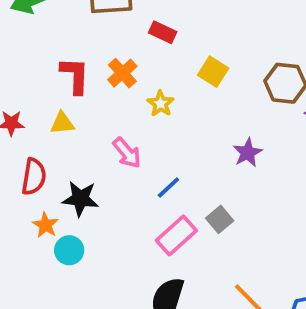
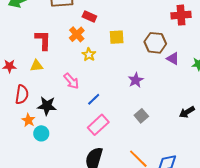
yellow square: (213, 72) -> (117, 37), turned -35
orange cross: (122, 73) -> (77, 34), moved
gray square: (220, 219) -> (141, 116), moved

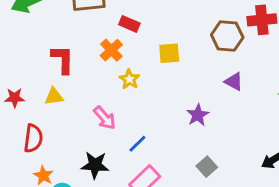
brown hexagon: (155, 43) -> (227, 36), moved
purple triangle: (173, 58) -> (234, 82), moved
black star: (47, 106) -> (95, 165), moved

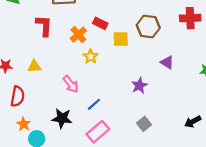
red rectangle: (129, 24) -> (100, 23), moved
brown hexagon: (227, 36) -> (148, 27), moved
red L-shape: (63, 59) -> (44, 26), moved

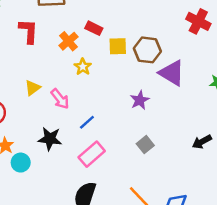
red cross: (190, 18) -> (198, 21), turned 30
brown hexagon: (148, 27) -> (147, 50), moved
purple triangle: (167, 62) -> (172, 73), size x1.6
yellow triangle: (34, 66) -> (33, 88), moved, turned -32

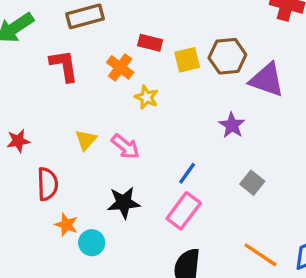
blue line: (87, 122) -> (187, 173), moved

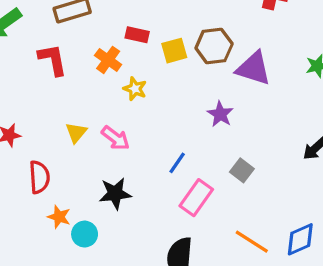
pink rectangle: (184, 211) -> (196, 198), moved

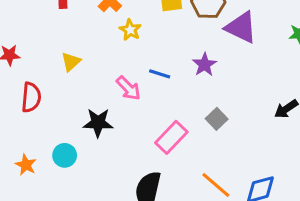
pink arrow: (115, 138) -> (128, 88), moved
blue line: (177, 163) -> (160, 74), moved, turned 65
orange star: (59, 217) -> (26, 165), moved

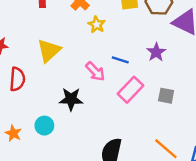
yellow triangle: (71, 62) -> (49, 50), size x1.5
gray square: (217, 119) -> (166, 96), turned -35
pink rectangle: (171, 137) -> (130, 90), moved

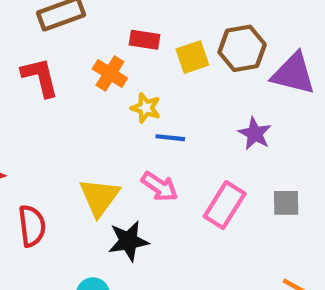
yellow triangle: (49, 50) -> (99, 197), moved
blue line: (120, 60) -> (170, 138), moved

